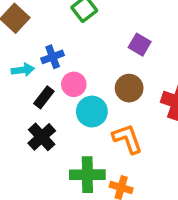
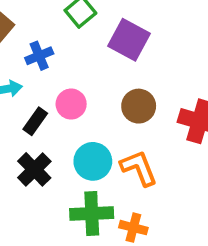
purple square: (140, 45) -> (129, 40), moved, size x1.5
blue cross: (53, 57) -> (39, 56), moved
cyan circle: (92, 112) -> (93, 161), moved

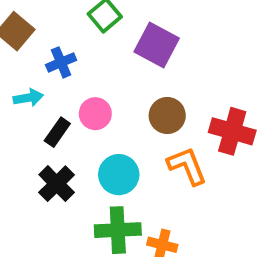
orange L-shape: (139, 168) -> (187, 166), moved

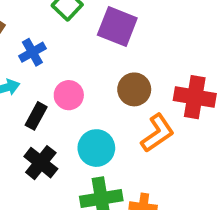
orange L-shape: (187, 166) -> (157, 133), turned 84

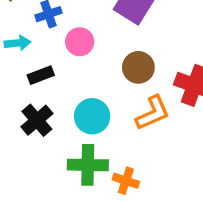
pink circle: (69, 95) -> (80, 42), moved
black rectangle: (36, 116) -> (41, 75), turned 30

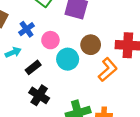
cyan circle: (92, 116) -> (68, 59), moved

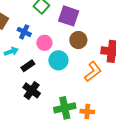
blue cross: (27, 29) -> (24, 32), turned -32
brown circle: (91, 45) -> (78, 40), moved

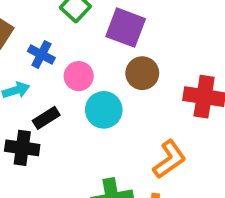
orange L-shape: (93, 72) -> (169, 159), moved
black cross: (32, 90) -> (22, 148), moved, turned -30

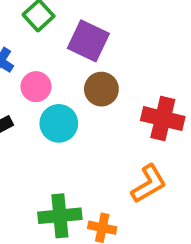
orange L-shape: (169, 159) -> (149, 184), moved

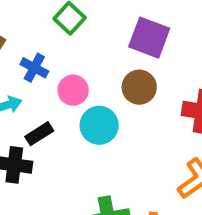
purple square: (88, 41) -> (149, 38), moved

